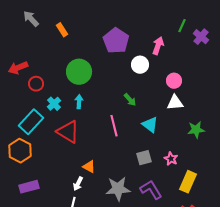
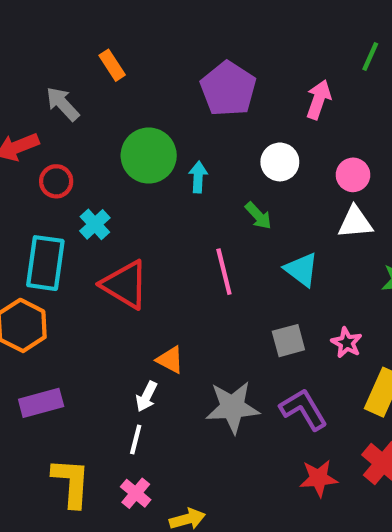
gray arrow: (31, 19) -> (63, 104), moved
white circle: (140, 65) -> (280, 162), moved
cyan arrow: (79, 102) -> (198, 177), moved
cyan rectangle: (31, 122) -> (45, 263), turned -35

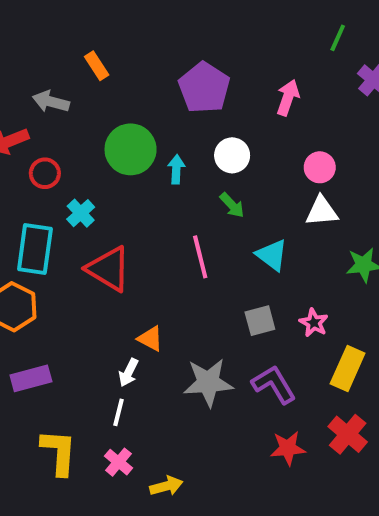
green line: (370, 57) -> (338, 38), moved
gray arrow: (63, 104) -> (51, 102), turned -32
white circle: (280, 162) -> (232, 155), moved

